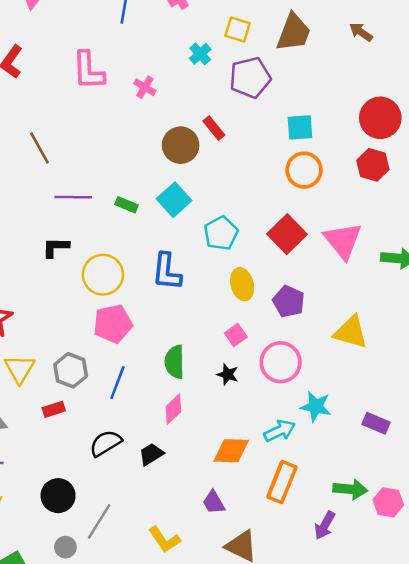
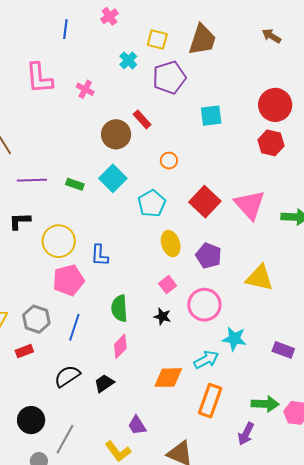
brown arrow: (361, 32) -> (271, 36), moved
orange circle: (304, 170) -> (169, 161), moved, size x0.6
blue L-shape: (167, 272) -> (100, 255), moved, size x0.7
purple trapezoid: (214, 502) -> (137, 425), moved

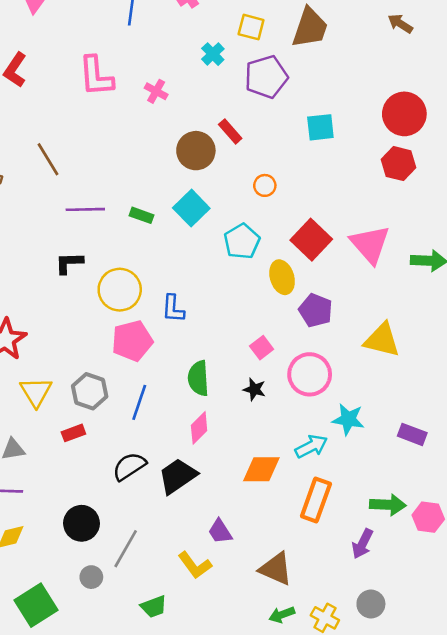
yellow ellipse: (171, 244) -> (282, 277), moved
black trapezoid: (104, 383) -> (178, 476), size x1.5

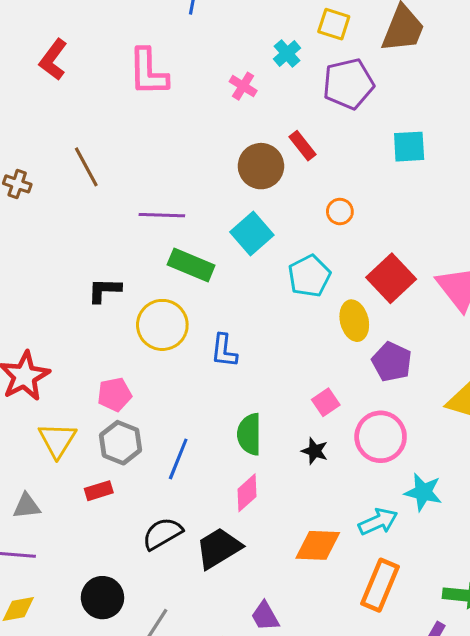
pink cross: (156, 91) -> (243, 86), moved
purple line: (85, 209) -> (162, 215), moved
green rectangle: (142, 215) -> (191, 265), moved, size x1.6
pink pentagon: (132, 341) -> (114, 394), moved, size x0.7

